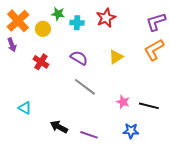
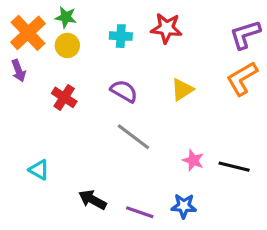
green star: (58, 14) -> (66, 17), moved
red star: (106, 18) -> (166, 28), turned 30
blue star: (131, 131) -> (184, 206), moved

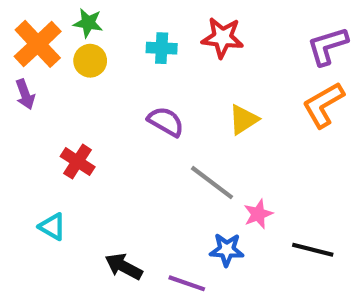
red cross: (64, 97) -> (78, 162), moved
gray line: (133, 137) -> (212, 183), moved
pink star: (193, 160) -> (258, 214), turned 30
black line: (234, 167) -> (313, 250), moved
blue star: (184, 206) -> (227, 250), moved

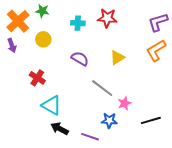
yellow circle: (90, 61) -> (43, 39), moved
cyan triangle: (52, 227) -> (51, 105), moved, size x1.5
black line: (313, 250) -> (151, 120), turned -30

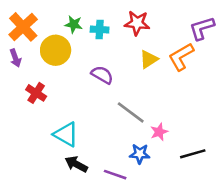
green star: (42, 11) -> (74, 24), moved
yellow circle: (43, 39) -> (56, 50), size x1.5
orange L-shape: (156, 50) -> (181, 57), moved
yellow triangle: (117, 58) -> (149, 59), moved
red cross: (37, 78) -> (36, 93), moved

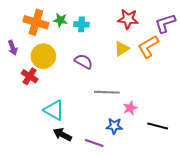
red star: (137, 23) -> (128, 19), moved
orange cross: (23, 27) -> (36, 22), moved, turned -30
yellow circle: (56, 50) -> (43, 56), moved
gray line: (131, 112) -> (107, 92), turned -35
black line: (193, 154) -> (158, 126), turned 30

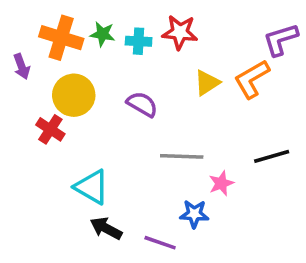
red star: (128, 19) -> (180, 32), moved
purple arrow: (13, 48) -> (22, 66), moved
black line: (158, 126) -> (272, 156), moved, turned -30

